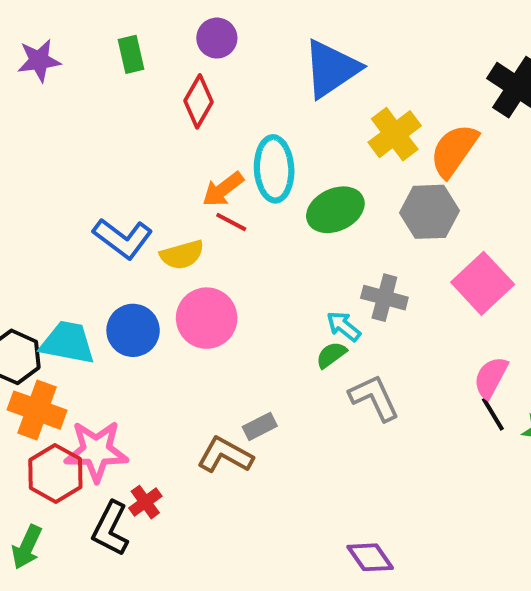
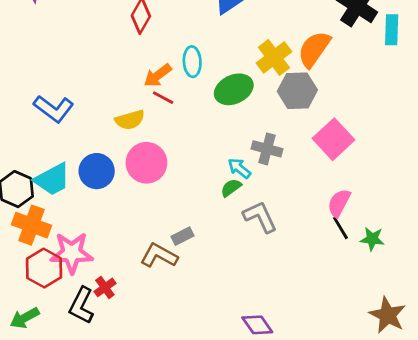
yellow cross: (395, 134) -> (274, 57), moved
cyan ellipse: (274, 169) -> (192, 62), size x0.7
blue L-shape: (123, 238) -> (54, 109), moved
cyan trapezoid: (68, 343) -> (52, 179), turned 141
green arrow: (27, 547) -> (25, 318), turned 36

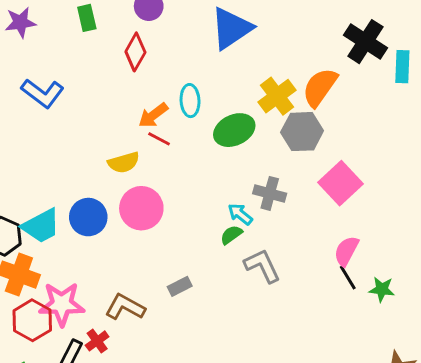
blue L-shape: (54, 109) -> (43, 93), moved
brown L-shape: (159, 256) -> (125, 307), moved

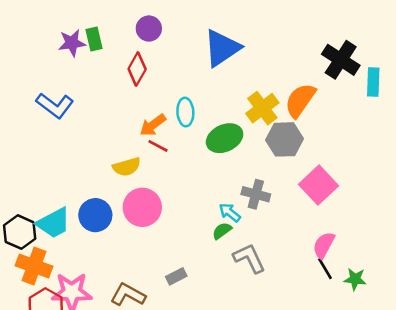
purple star: (20, 22) -> (72, 43), moved

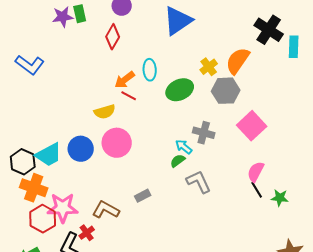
blue L-shape: (55, 106) -> (30, 65), moved
yellow cross: (262, 108) -> (209, 67), size x0.7

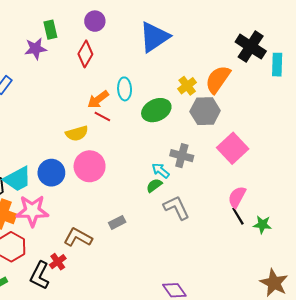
purple star: (63, 17) -> (36, 49), moved
pink star: (63, 208) -> (32, 211), moved

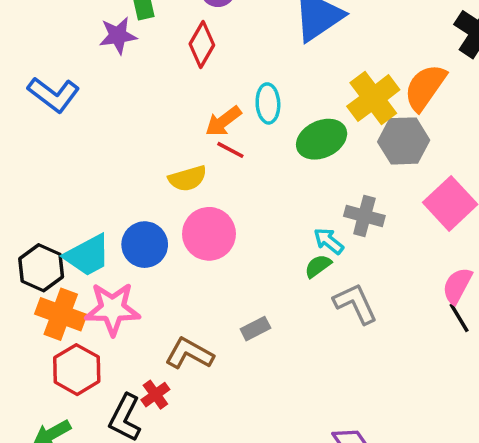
yellow cross: (187, 86) -> (373, 98), size x1.6

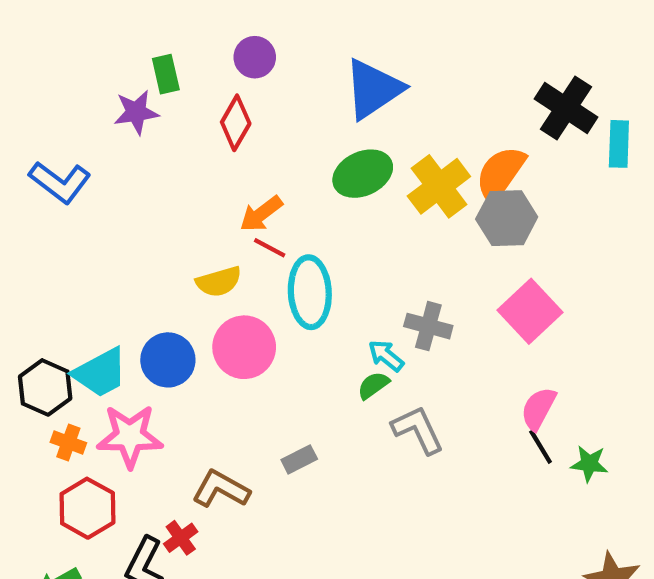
cyan ellipse: (268, 103) -> (310, 292), moved, size x1.5
green ellipse: (322, 139) -> (363, 174), moved
gray hexagon: (404, 141) -> (507, 218), moved
orange cross: (61, 314) -> (68, 443), size x0.6

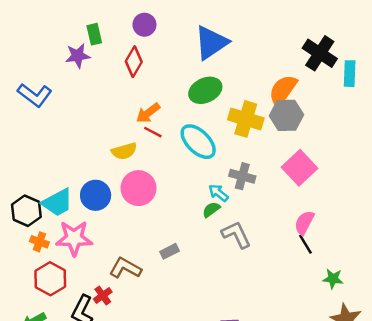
yellow cross: (439, 186) -> (246, 119), moved, turned -36
cyan ellipse: (310, 292) -> (198, 142), moved, turned -42
green star: (589, 464) -> (333, 279), moved

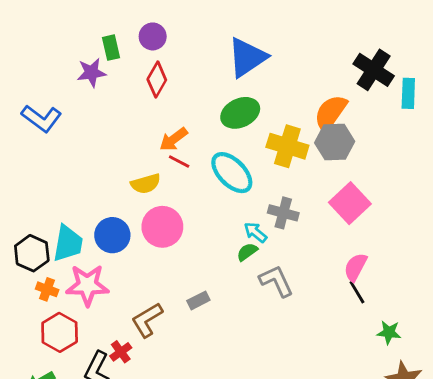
purple circle: (144, 25) -> (153, 36), moved
cyan trapezoid: (57, 202) -> (68, 243), turned -52
brown L-shape: (125, 268) -> (147, 320), turned -60

